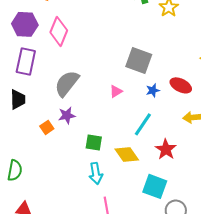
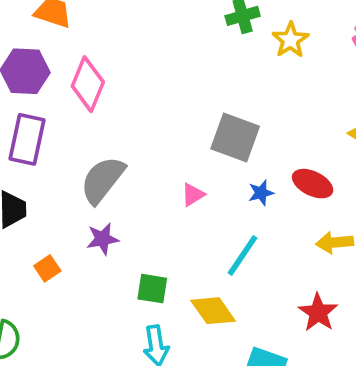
orange square: (47, 127) -> (47, 268), moved
red star: (166, 149) -> (318, 313), moved

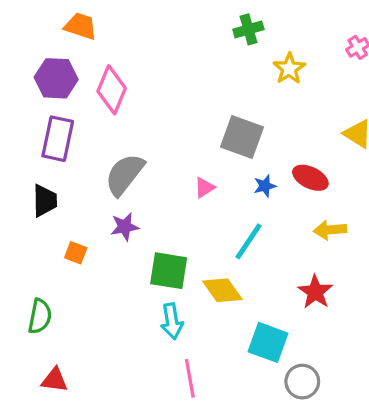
yellow star: (290, 40) -> (289, 69), moved
orange square: (47, 268) -> (76, 253), turned -35
green square: (152, 289) -> (169, 271), size x1.4

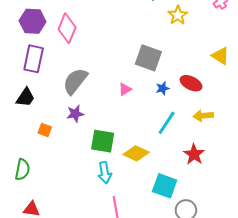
black trapezoid: (45, 201) -> (25, 97), turned 35
cyan line: (248, 241) -> (167, 123), moved
yellow diamond: (222, 290) -> (136, 153), turned -30

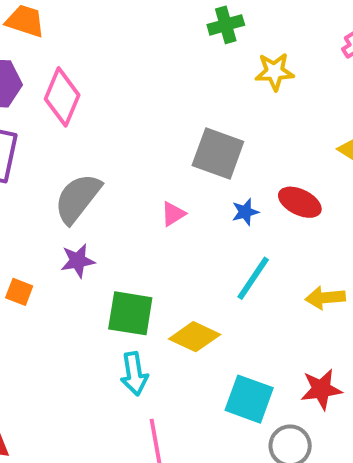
yellow star: (178, 15) -> (275, 72), turned 30
yellow arrow: (203, 116) -> (325, 298), moved
red star: (194, 154) -> (321, 389), moved, turned 30

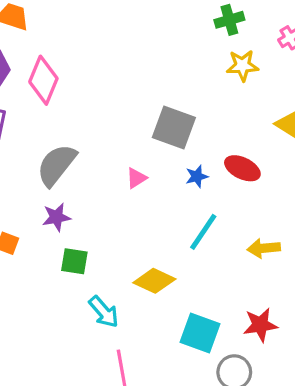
green cross: (226, 25) -> (229, 20), moved
yellow star: (275, 72) -> (242, 66), moved
green square: (130, 313) -> (74, 261), moved, size x0.7
cyan arrow: (134, 374) -> (104, 312), turned -32

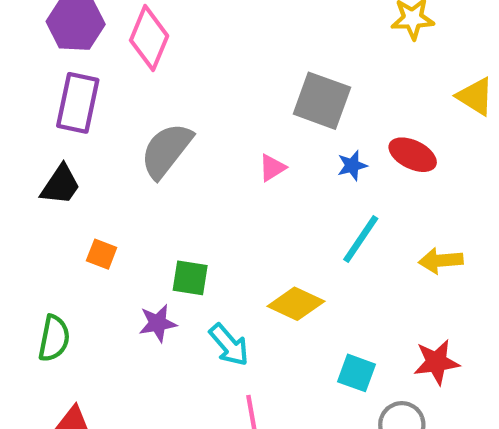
purple star: (56, 217) -> (158, 323), moved
cyan square: (200, 333) -> (356, 373), size x0.7

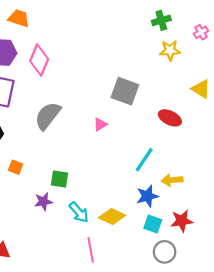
blue star: (352, 166) -> (147, 196), moved, size x1.5
yellow arrow: (441, 261) -> (172, 180), moved
yellow diamond: (296, 304) -> (112, 217), moved
cyan square: (356, 373) -> (153, 224), moved

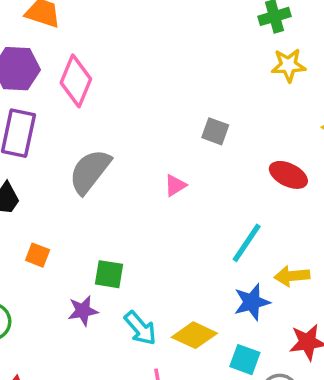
gray square: (125, 91) -> (215, 131), size x0.6
cyan square: (153, 224) -> (245, 360), moved

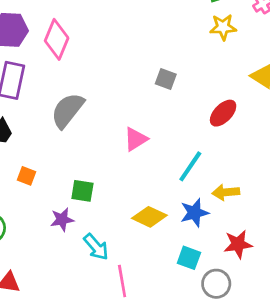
red ellipse: (288, 175) -> (223, 113), turned -72
pink triangle: (175, 185) -> (136, 139), moved, size x1.4
cyan arrow: (140, 328) -> (96, 247), moved
yellow diamond: (194, 335) -> (149, 217), moved

